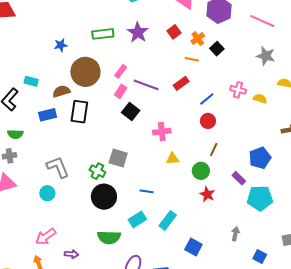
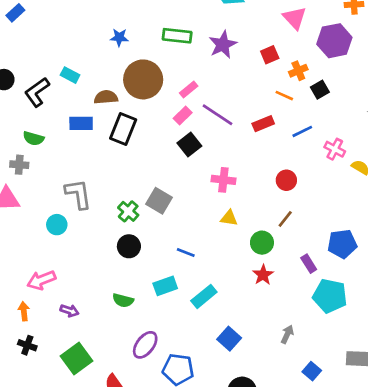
blue line: (207, 99) -> (302, 131), moved
black circle: (104, 197) -> (129, 246), size x0.7
green semicircle: (109, 237) -> (123, 300), size x0.7

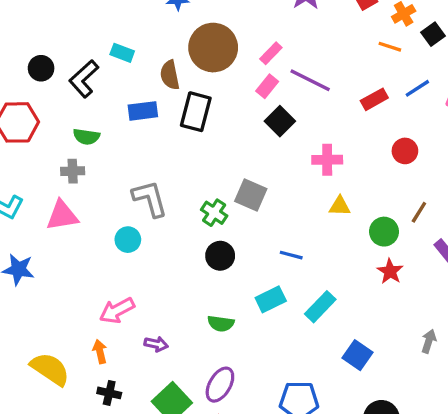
brown semicircle: (106, 97) -> (170, 75), turned -90
red rectangle: (263, 124) -> (374, 99), moved
brown line: (285, 219) -> (419, 212), moved
purple ellipse: (145, 345) -> (220, 385), moved

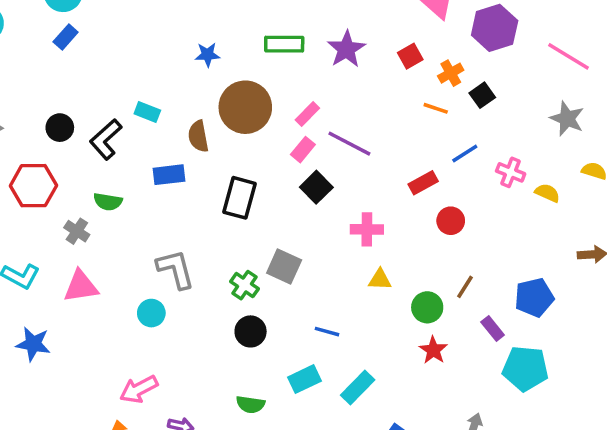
red rectangle: (374, 99) -> (423, 183), moved
black rectangle: (196, 112) -> (240, 198), moved
gray cross: (73, 171) -> (77, 231), moved, turned 35

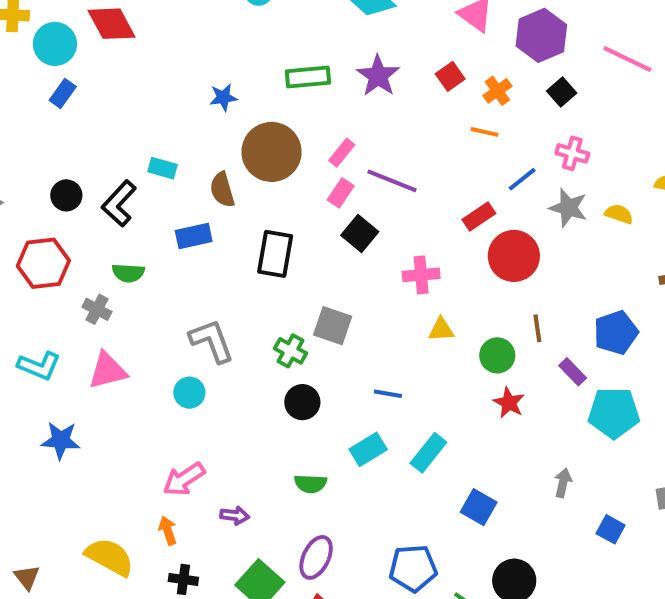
black square: (482, 95) -> (562, 92), moved
gray star: (567, 119) -> (568, 208), moved
pink cross: (511, 172) -> (572, 153), moved
red circle: (451, 221) -> (514, 256), size x1.6
brown line: (465, 287) -> (537, 328), turned -35

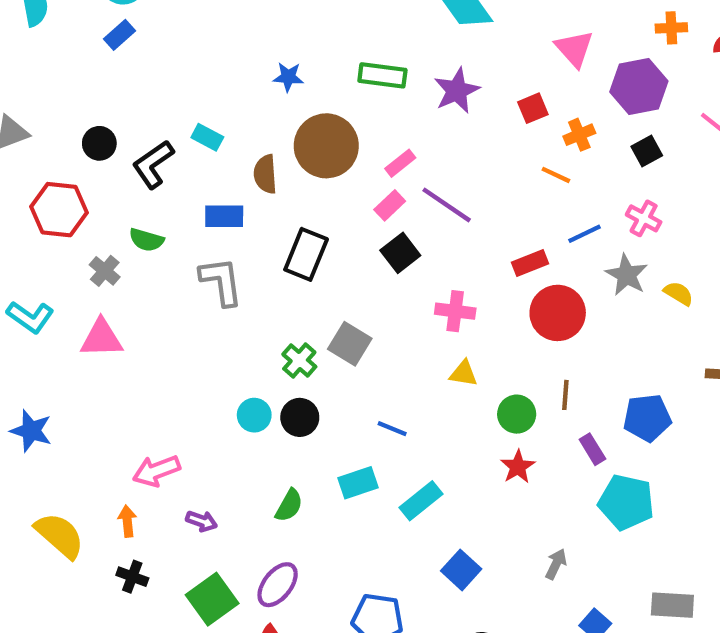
gray L-shape: (212, 341) -> (221, 281), moved
cyan circle: (189, 393) -> (254, 415), moved
blue star: (61, 440) -> (31, 431), moved
green semicircle: (310, 484) -> (289, 505), turned -76

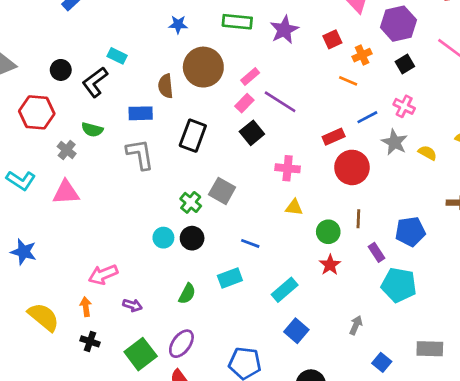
cyan rectangle: (207, 137) -> (117, 56), moved
cyan rectangle: (421, 501) -> (285, 290), moved

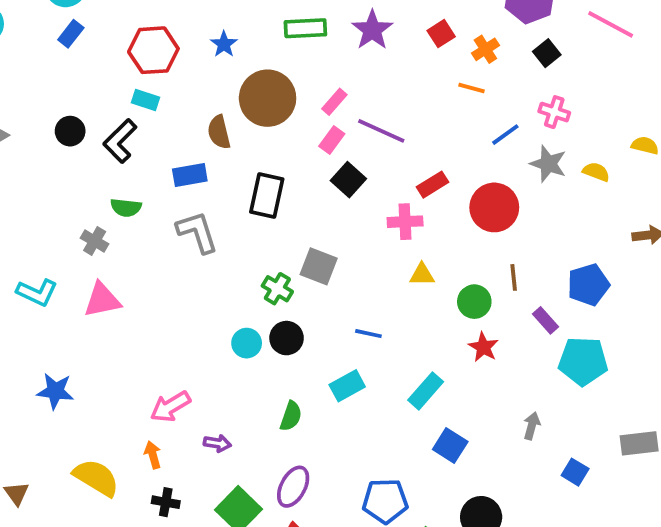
blue star: (178, 25) -> (224, 44), turned -30
red hexagon: (37, 112) -> (153, 50), moved
red rectangle: (334, 137) -> (432, 185), moved

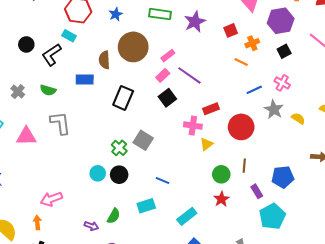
gray L-shape: (197, 232) -> (60, 123), moved
gray cross: (95, 241) -> (18, 92), moved
yellow triangle: (422, 275) -> (206, 144), moved, turned -48
cyan pentagon: (583, 361) -> (272, 216), turned 30
purple arrow: (217, 443) -> (91, 226), moved

